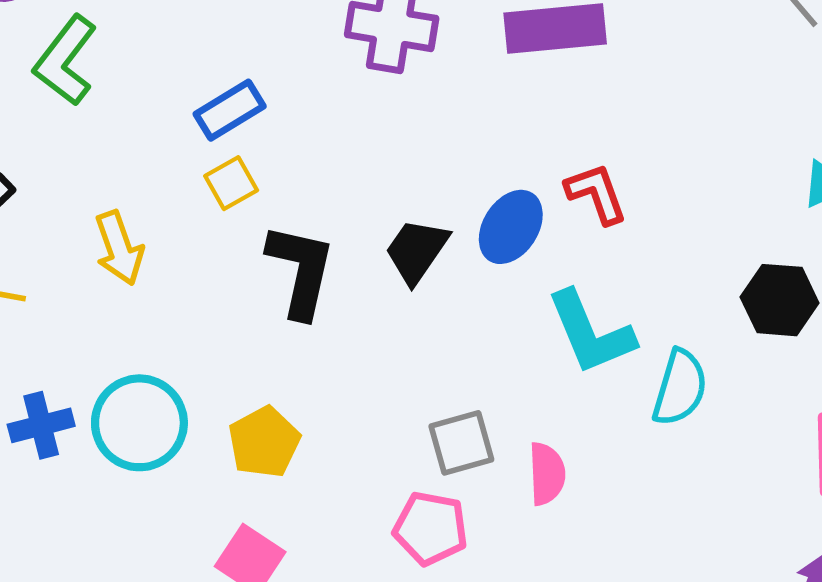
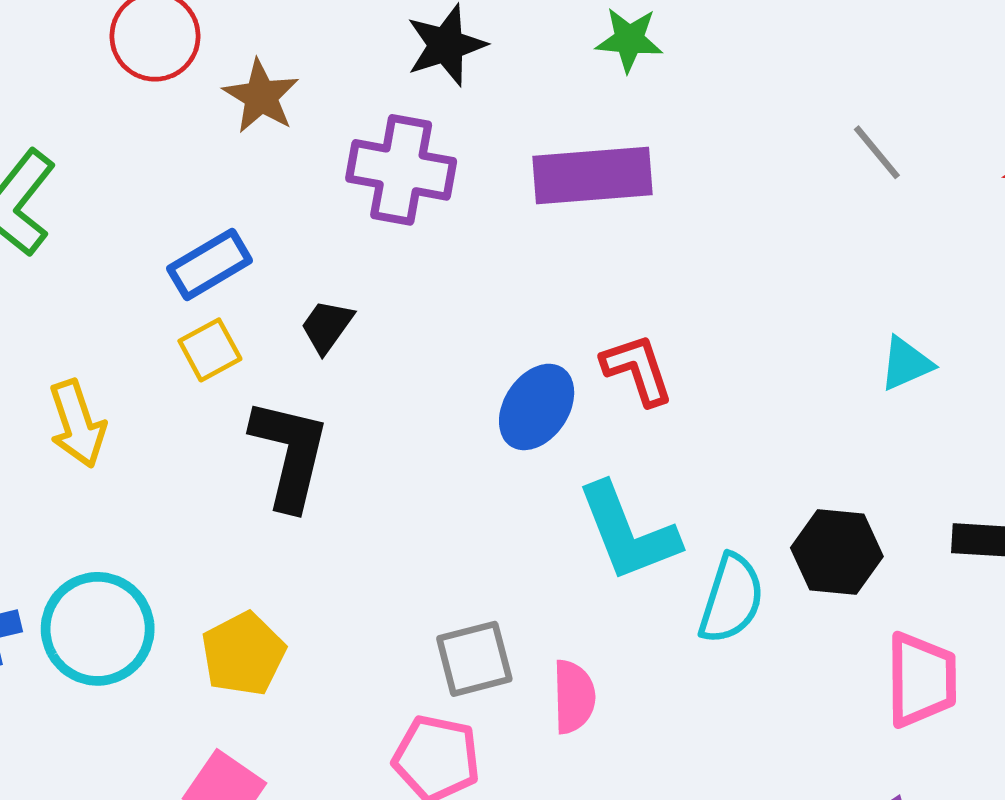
black trapezoid: (417, 251) -> (327, 326), moved, size x0.7
black hexagon: (780, 300) -> (837, 552), moved

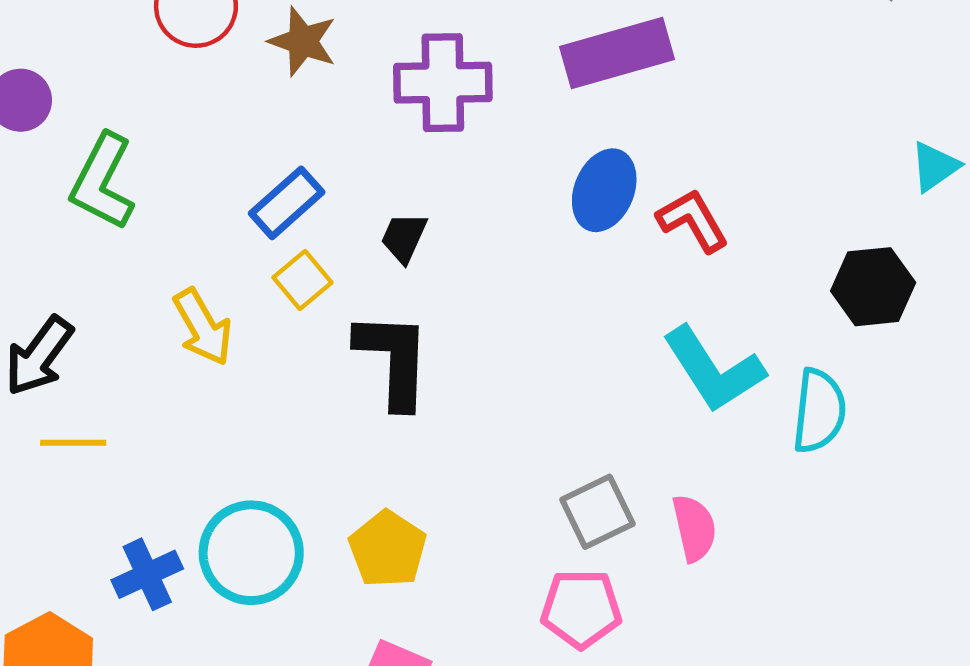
blue ellipse: (537, 407) -> (604, 190), moved
yellow arrow: (77, 424) -> (203, 327), moved
black hexagon: (837, 552) -> (873, 287), moved

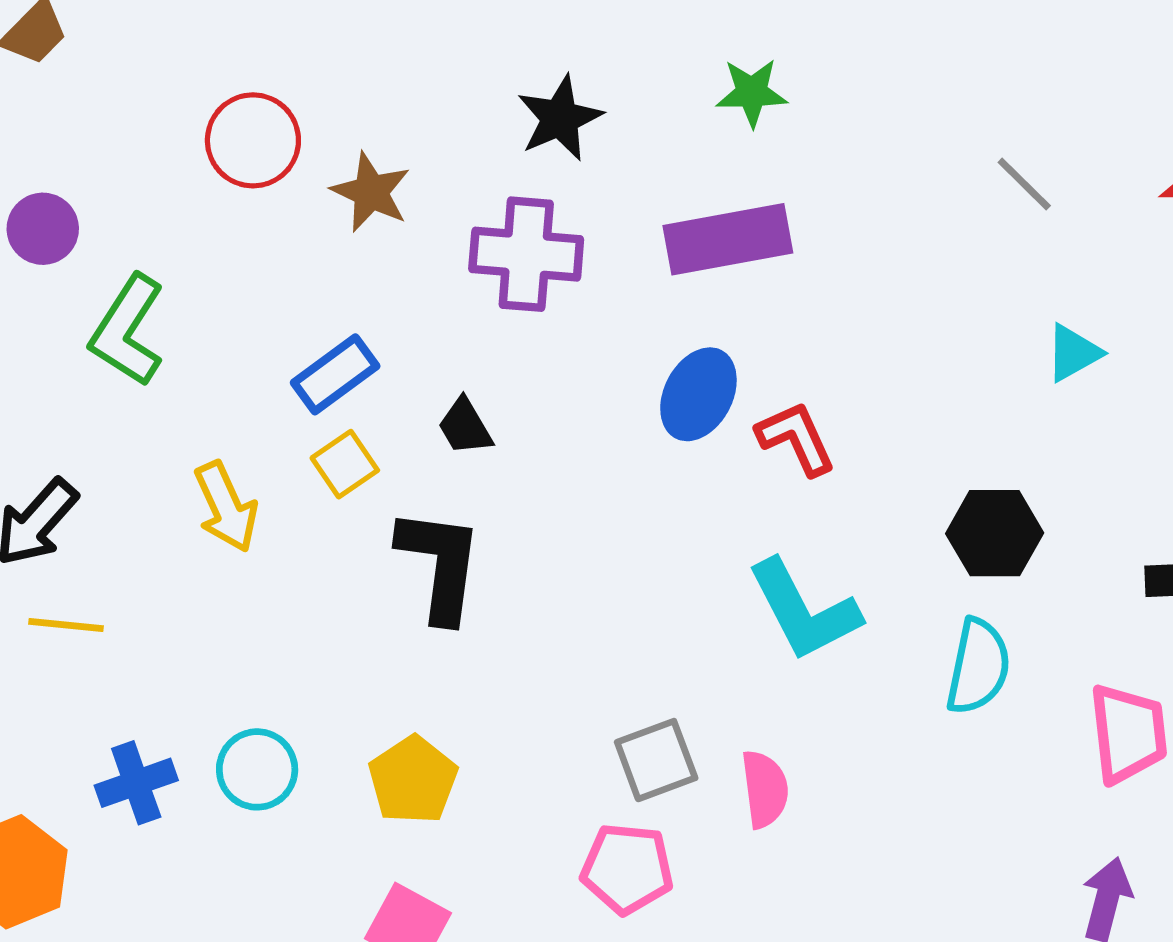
cyan triangle: (935, 167) -> (1073, 353), moved
black trapezoid: (404, 238) -> (465, 427), turned -60
cyan semicircle: (819, 411) -> (978, 666), moved
cyan circle: (251, 553) -> (257, 769), size x0.7

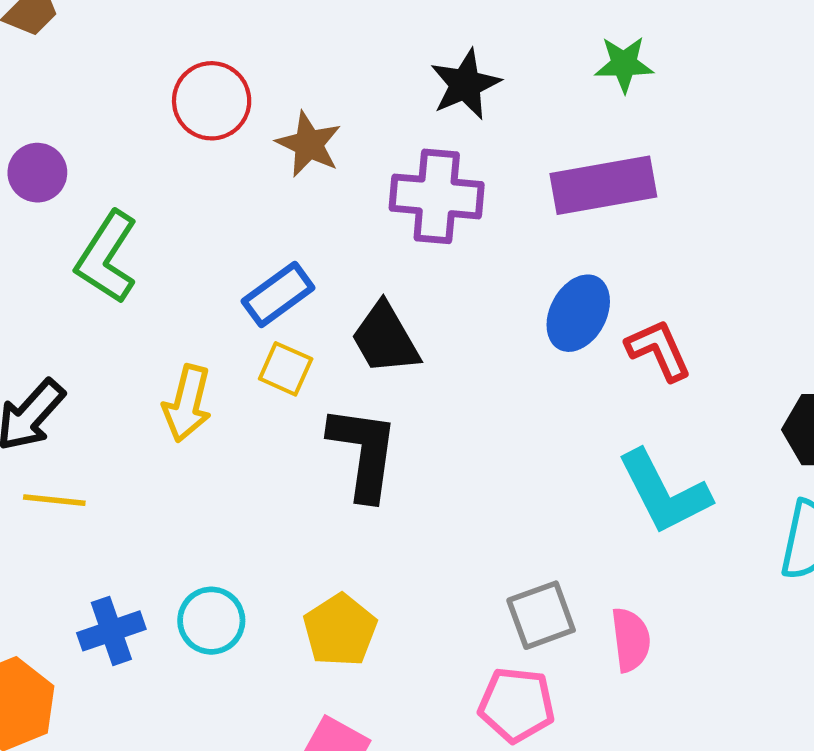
black trapezoid: (465, 427) -> (385, 339), size x1.5
yellow square: (345, 464) -> (286, 369), turned -32
yellow arrow: (226, 507) -> (187, 403), turned 38

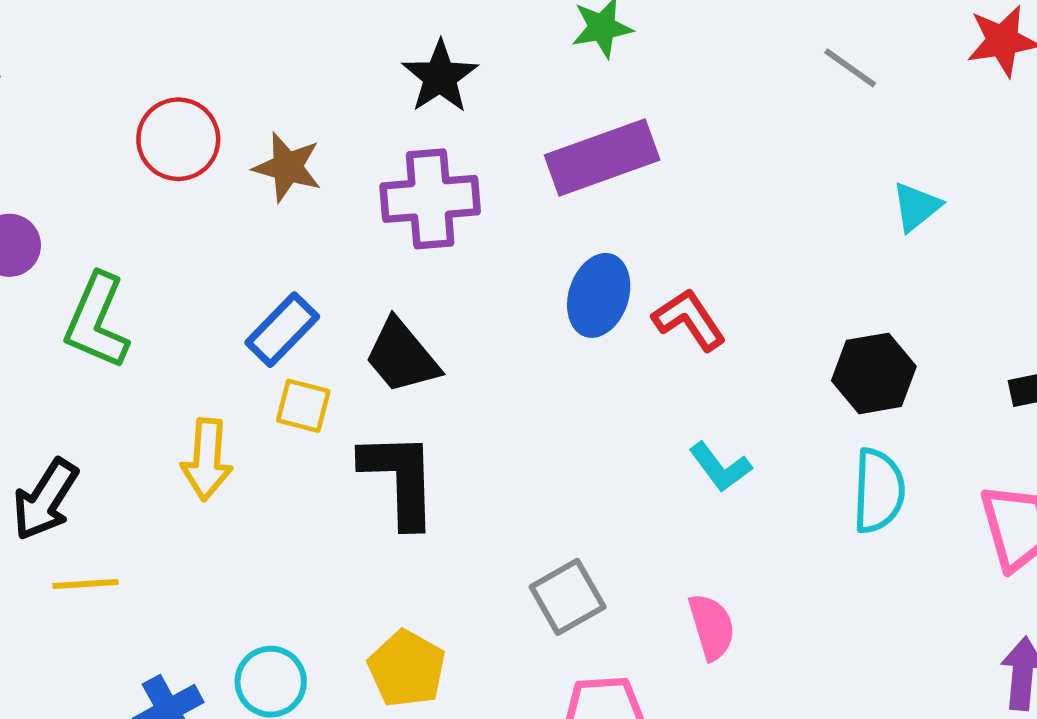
cyan L-shape: (664, 492) -> (720, 467), size x0.6
gray square: (541, 615) -> (568, 597), moved

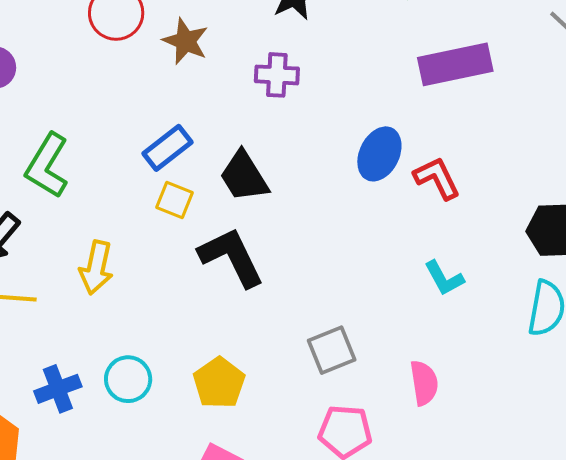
purple rectangle: (602, 157) -> (455, 64), moved
purple cross: (430, 199) -> (277, 75), size x0.7
green L-shape: (97, 321) -> (47, 166), moved
yellow arrow: (207, 459) -> (96, 268), moved
black L-shape: (400, 479) -> (231, 257), turned -32

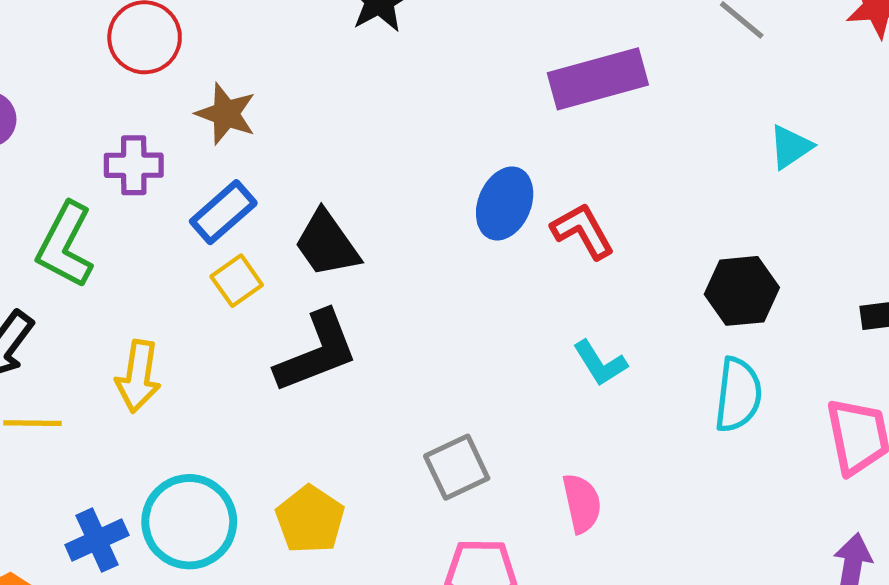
brown star: (186, 41) -> (226, 114), moved
purple cross: (277, 75) -> (134, 165), moved
yellow square: (175, 200) -> (237, 281), turned 36
black L-shape: (231, 257) -> (317, 352), turned 98
cyan circle: (128, 379) -> (189, 522), size x1.5

